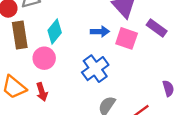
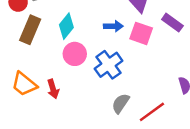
brown rectangle: (20, 35) -> (30, 30), turned 32
pink circle: (44, 58) -> (75, 54), moved

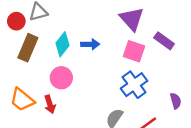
blue arrow: (113, 26) -> (90, 44), moved
pink circle: (75, 54) -> (61, 78), moved
blue cross: (109, 65) -> (134, 85), moved

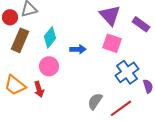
purple rectangle: (164, 41) -> (141, 24), moved
blue arrow: (90, 44) -> (78, 49), moved
blue cross: (134, 85) -> (127, 72), moved

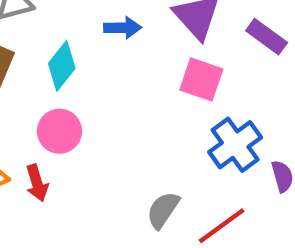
blue arrow: (78, 49) -> (123, 28), moved

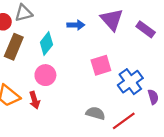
pink square: (201, 79) -> (101, 65), moved, turned -36
gray semicircle: (163, 210) -> (95, 113), turned 72

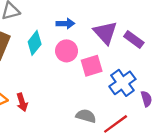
purple triangle: (112, 20) -> (105, 33), moved
purple rectangle: (146, 29) -> (134, 39), moved
pink circle: (45, 75) -> (67, 51), moved

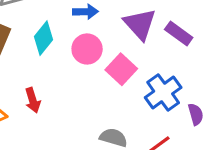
pink square: (92, 66) -> (121, 69), turned -30
red arrow: (22, 102) -> (33, 100), moved

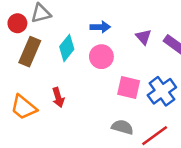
purple triangle: (140, 24) -> (143, 37), size x0.6
pink square: (121, 69) -> (129, 88), moved, turned -30

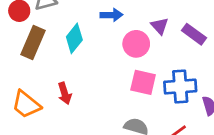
pink circle: (101, 57) -> (136, 44), moved
blue cross: (162, 91) -> (180, 87), turned 32

